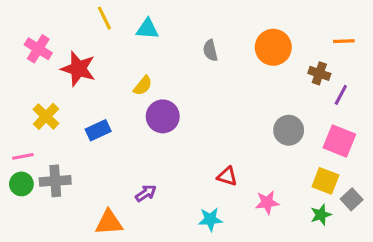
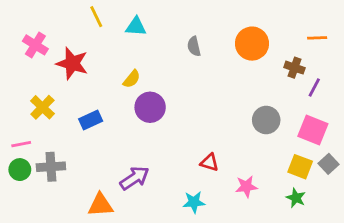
purple arrow: (146, 193) -> (134, 178), size x1.5
gray square: (352, 199) -> (328, 164), moved
green star: (321, 215) -> (296, 198), turned -30

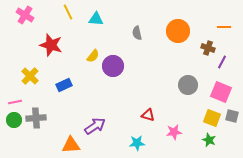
pink cross: (35, 45) -> (25, 15), moved
purple circle: (150, 107) -> (113, 66), moved
gray square: (328, 164) -> (232, 116), turned -32

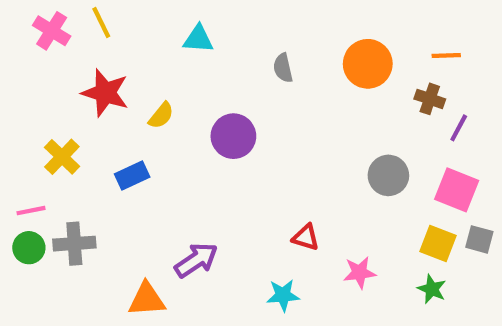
yellow line: (68, 12) -> (101, 22), moved
orange line: (224, 27) -> (446, 56), moved
yellow semicircle: (93, 56) -> (161, 115), moved

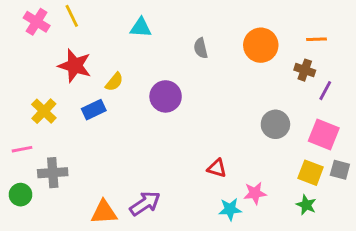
blue rectangle: (132, 175) -> (94, 110), moved
green circle: (29, 248) -> (21, 195), moved
purple arrow: (196, 260) -> (145, 203), moved
cyan star: (283, 295) -> (230, 209), moved

